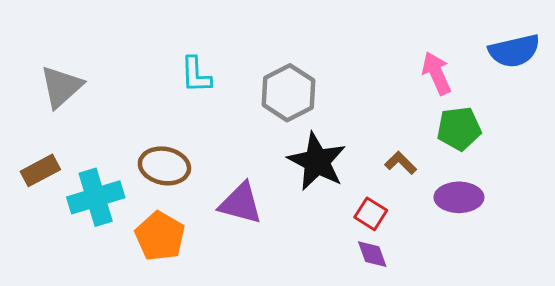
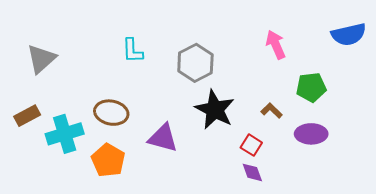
pink arrow: (437, 73) -> (276, 45), moved

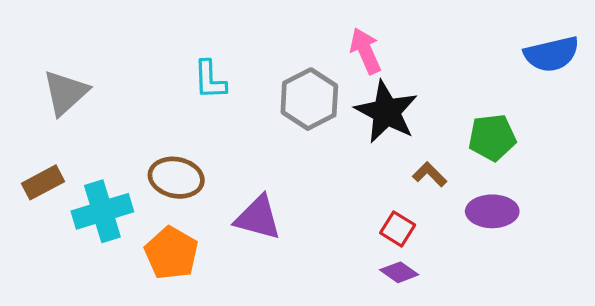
pink arrow: (276, 45) -> (365, 51), moved
black star: (215, 110) -> (386, 112), moved
purple diamond: (252, 172) -> (399, 272), turned -35

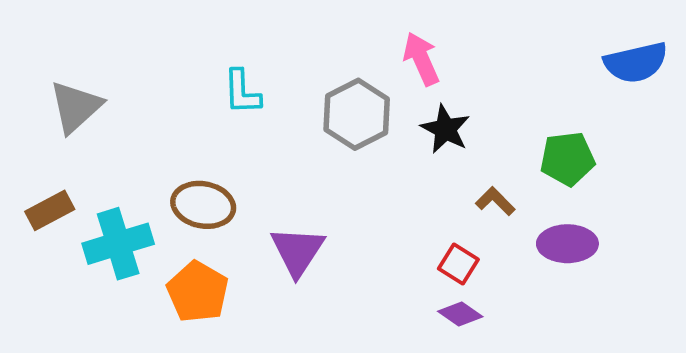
black star: (386, 112) -> (445, 129), size x0.7
purple triangle: (258, 218) -> (297, 251), turned 48

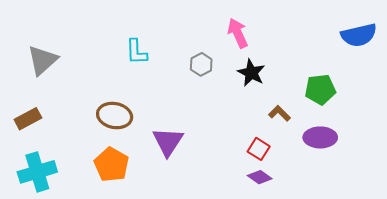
gray hexagon: (357, 114) -> (201, 64), size x0.6
cyan cross: (118, 244) -> (37, 172), moved

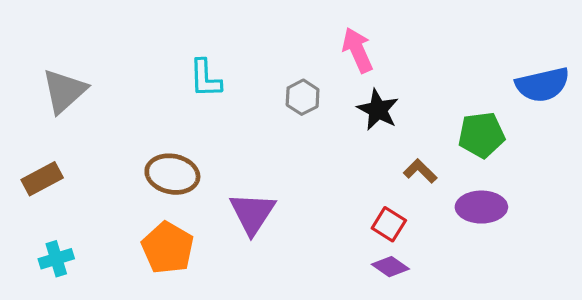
blue semicircle: (359, 35) -> (543, 85), moved
cyan cross: (37, 172) -> (56, 259), size x0.6

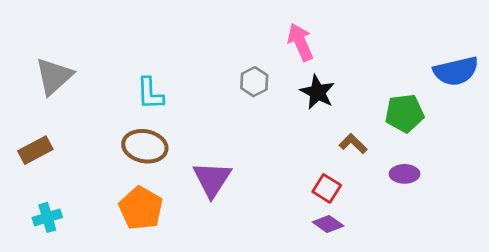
cyan L-shape: (205, 78) -> (150, 94), moved
purple ellipse: (481, 207) -> (404, 174), size x0.7

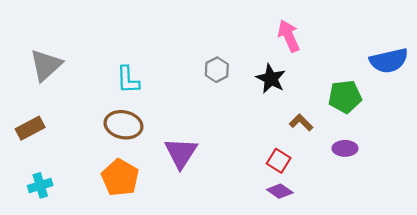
pink arrow: (300, 42) -> (289, 36), moved

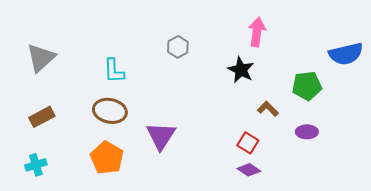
pink arrow: (289, 36) -> (257, 32), turned 32
gray hexagon: (217, 70) -> (178, 47), moved
brown rectangle: (30, 128) -> (42, 117), moved

